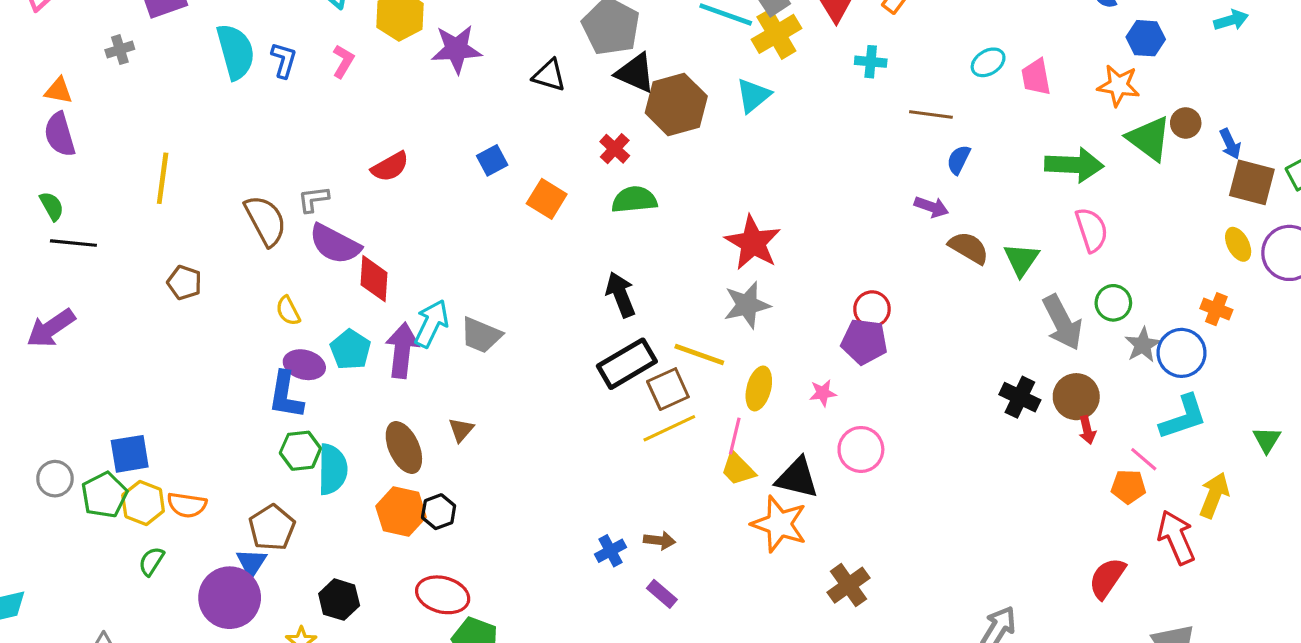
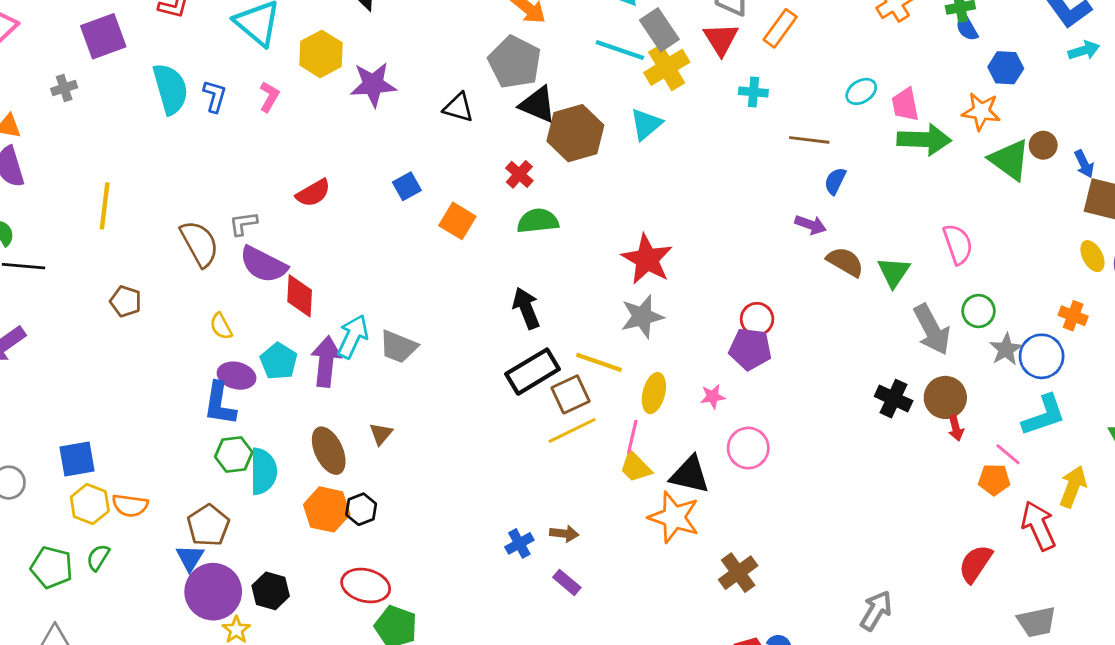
green arrow: (1074, 165) -> (924, 140), moved
green pentagon: (104, 495) -> (52, 567), moved, turned -30
purple circle: (230, 598) -> (213, 592), moved

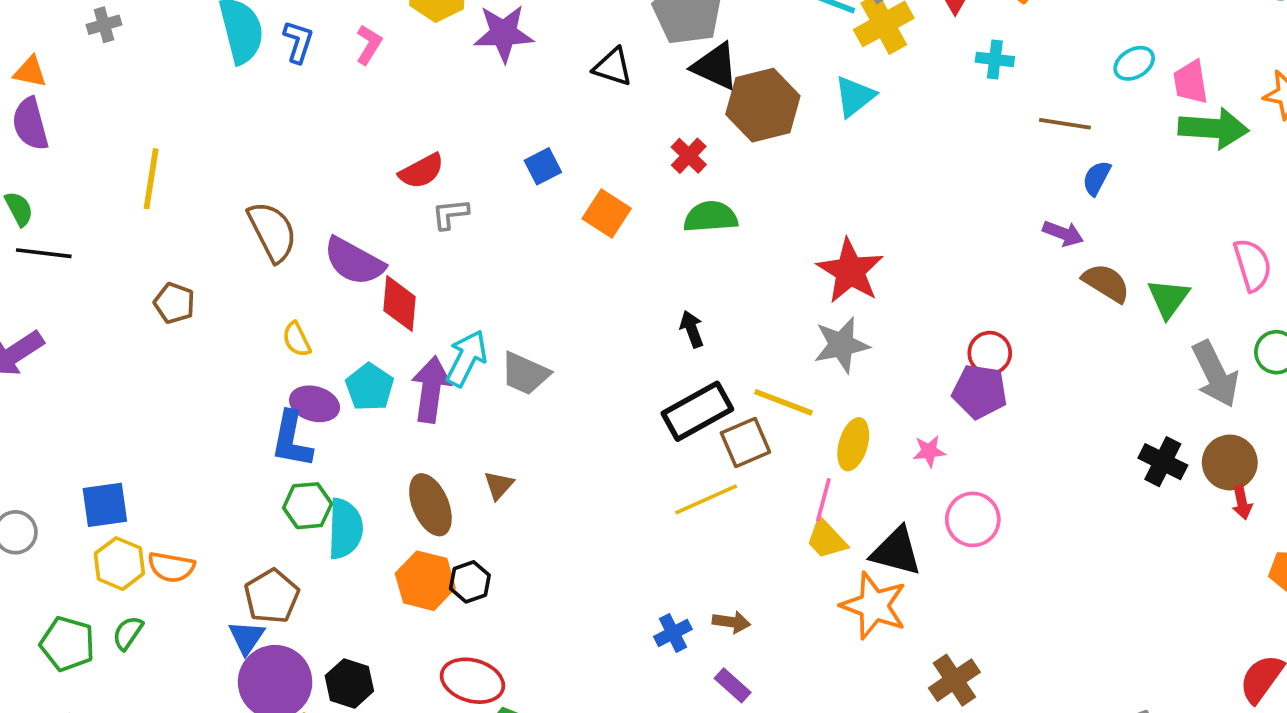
gray L-shape: (243, 224) -> (450, 214), moved
black arrow: (526, 308) -> (692, 329), size x0.7
yellow line: (572, 430) -> (706, 499), moved

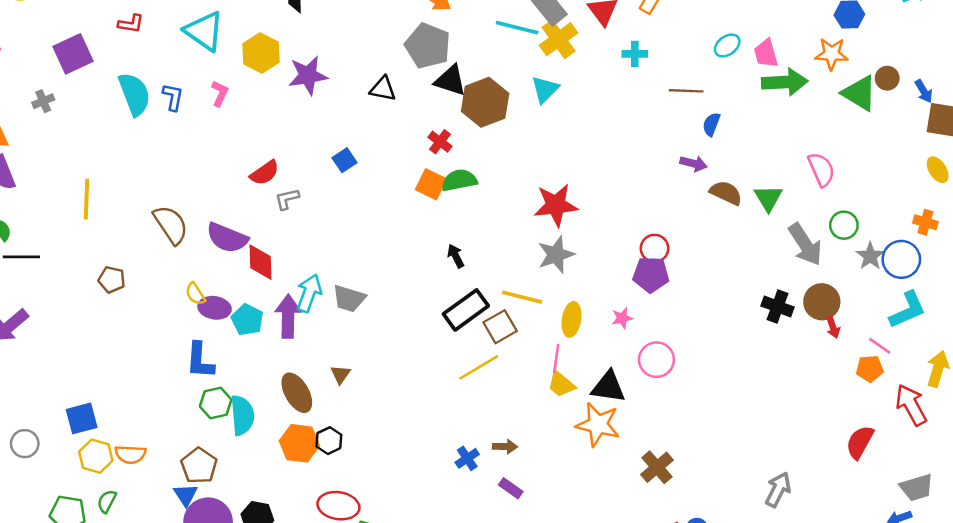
orange square: (607, 213) -> (431, 184), moved
red star: (850, 271) -> (556, 205), turned -30
purple ellipse: (315, 404) -> (215, 308), moved

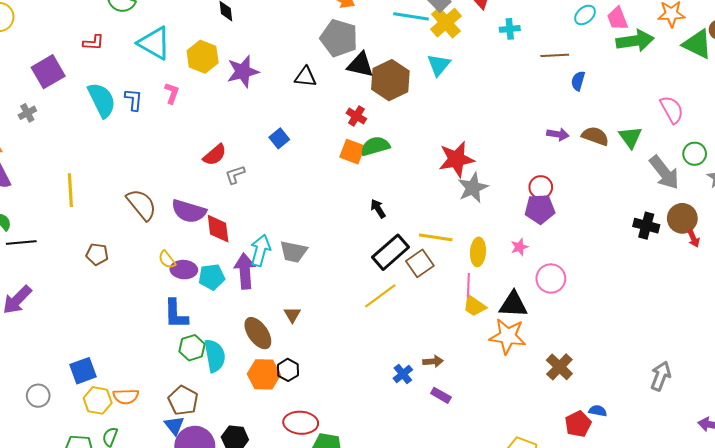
purple arrow: (694, 163) -> (558, 134), moved
gray star: (556, 255) -> (473, 188), moved
cyan pentagon: (247, 320) -> (212, 277), turned -30
yellow line: (479, 367) -> (380, 296), moved

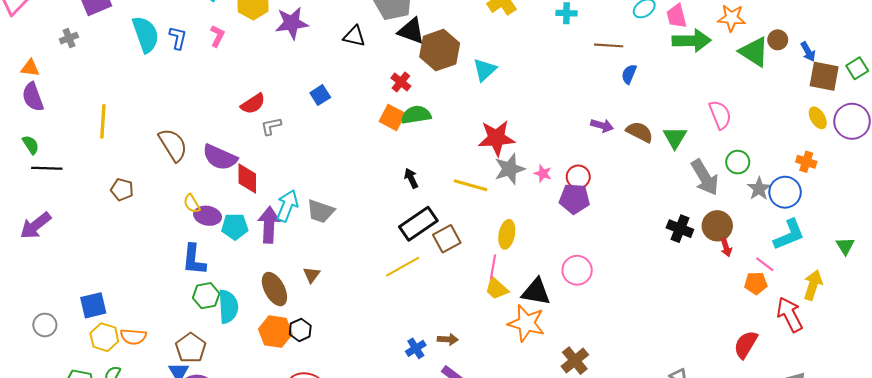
cyan triangle: (439, 65) -> (485, 70), moved
yellow line: (436, 237) -> (470, 185), moved
pink star: (520, 247) -> (543, 173), moved, turned 30

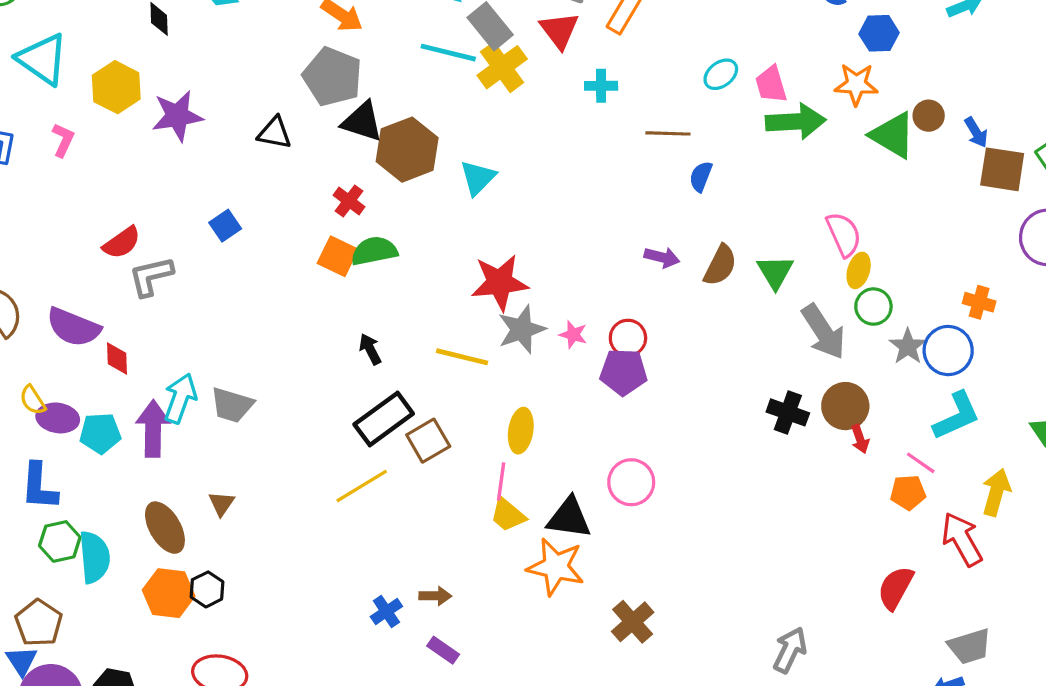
yellow ellipse: (818, 118) -> (859, 270), moved, turned 50
gray L-shape: (271, 126) -> (151, 276), size x1.4
brown semicircle: (640, 132) -> (720, 265), turned 92
red diamond: (247, 179) -> (117, 358), size x0.7

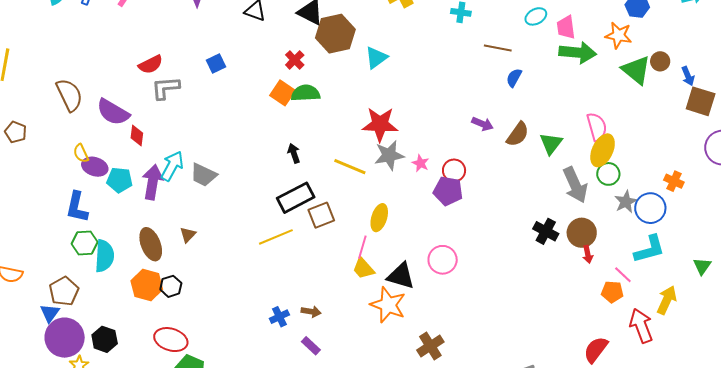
yellow ellipse: (859, 270) -> (603, 150), size x1.5

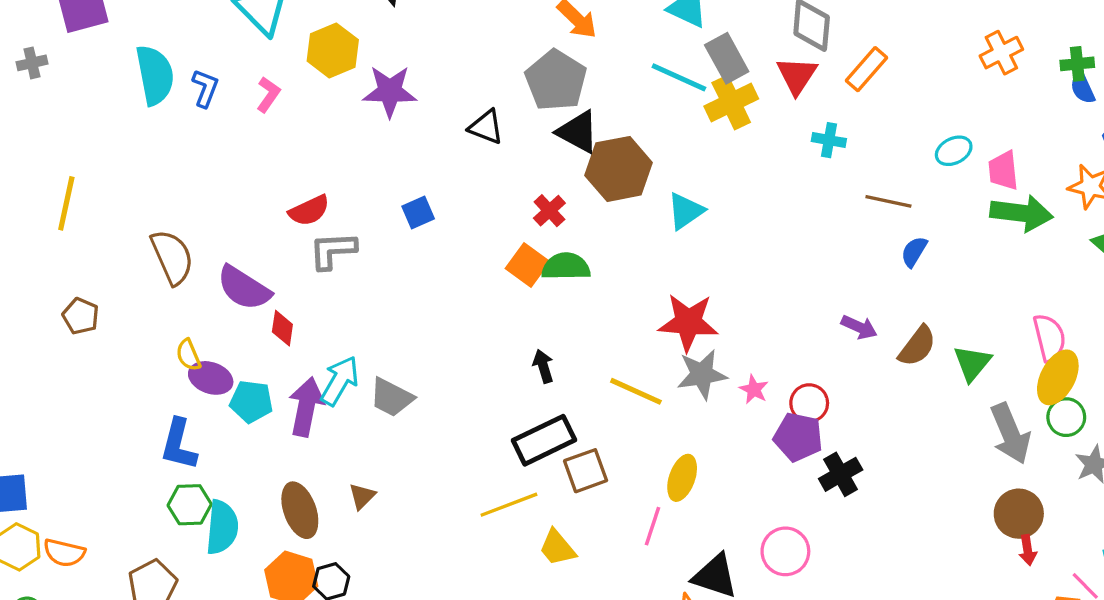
black cross: (546, 231) -> (841, 474), moved, turned 30
yellow trapezoid: (363, 268) -> (557, 548), moved

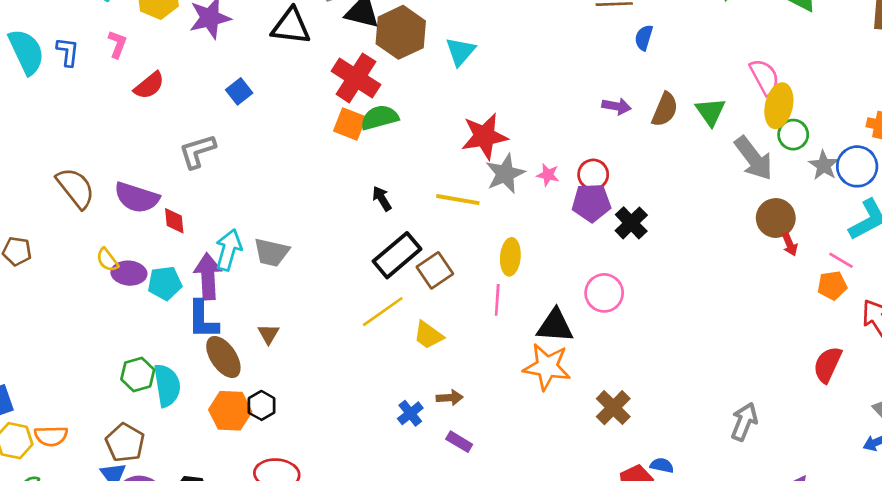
black triangle: (486, 127) -> (291, 26), size x1.4
red semicircle: (309, 211) -> (149, 85), moved
red cross: (549, 211) -> (356, 78), size x1.8
blue square: (418, 213) -> (239, 91), moved
blue L-shape: (179, 444) -> (203, 320), moved

